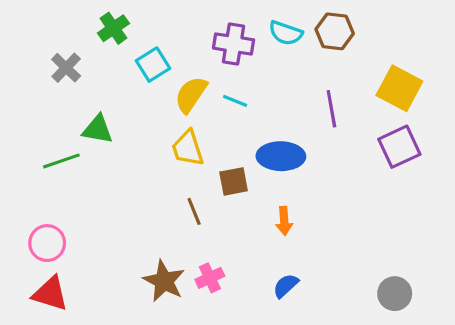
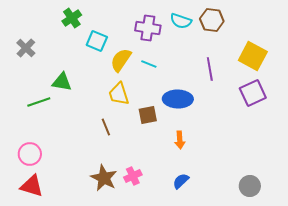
cyan square: (153, 65) -> (97, 41), turned -35
gray cross: (66, 68) -> (26, 48), moved
brown line: (194, 211) -> (106, 127), moved

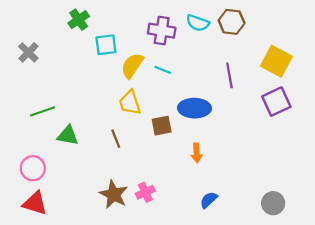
cyan square: (97, 41) -> (106, 45), turned -30
green triangle: (62, 82) -> (68, 135), moved
blue semicircle: (181, 181) -> (209, 200), moved

